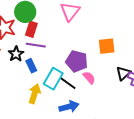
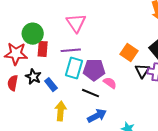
purple line: (36, 45) -> (71, 50), moved
orange square: (107, 46) -> (129, 53), moved, turned -36
cyan rectangle: (53, 79) -> (74, 68), moved

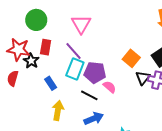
green circle: (33, 34) -> (36, 20), moved
purple line: (71, 50) -> (73, 51), turned 48
black star: (33, 77) -> (31, 61), moved

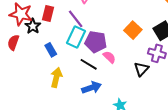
black triangle: (143, 78) -> (141, 69), moved

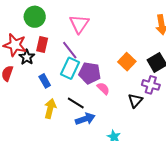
black line: (89, 64) -> (76, 103), moved

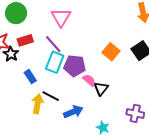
red rectangle: (42, 45) -> (25, 40), turned 63
purple cross: (151, 85) -> (135, 113), moved
black triangle: (135, 101) -> (101, 89), moved
black line: (76, 103) -> (51, 96), moved

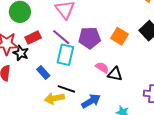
purple pentagon: (75, 66) -> (89, 38), moved
black triangle: (101, 89) -> (115, 74), turned -49
yellow arrow: (37, 104) -> (54, 98), turned -102

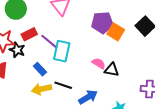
purple line: (61, 37) -> (49, 42), moved
purple pentagon: (89, 38) -> (102, 23), moved
yellow arrow: (54, 98) -> (42, 89), moved

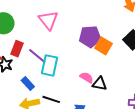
red rectangle: (29, 34) -> (17, 49), turned -42

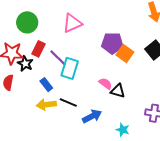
pink triangle: (48, 20) -> (72, 23), turned 40

